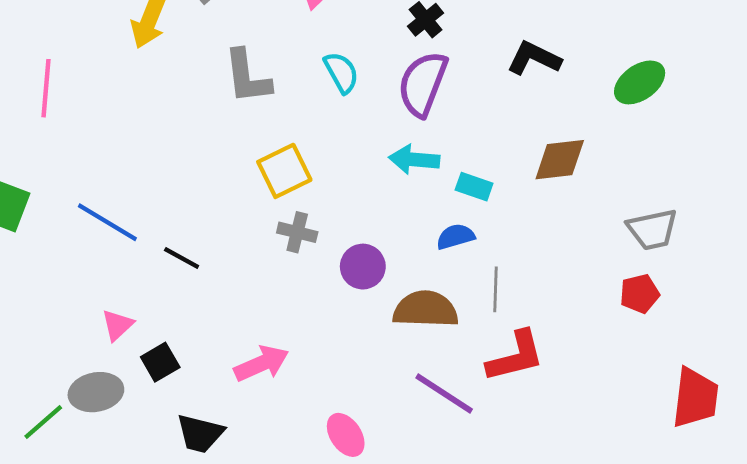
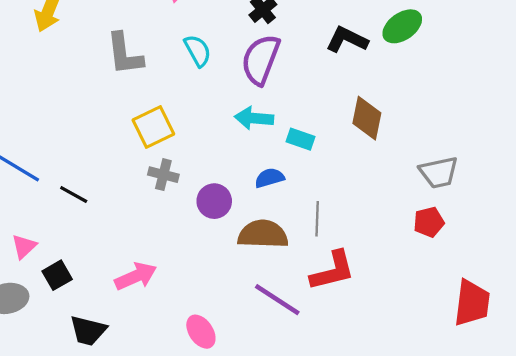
green ellipse: (640, 82) -> (402, 26), moved
brown diamond: (560, 160) -> (367, 118), turned -72
blue semicircle: (456, 237) -> (270, 178), moved

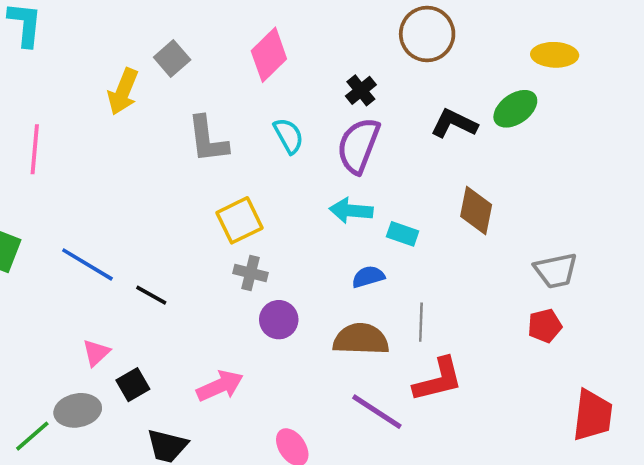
purple circle: (214, 201) -> (279, 320), moved

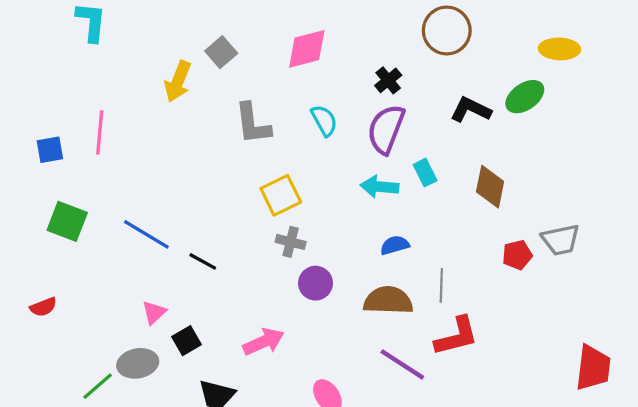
pink diamond: (269, 55) -> (307, 49), turned 30
cyan rectangle: (403, 234) -> (425, 173), moved, turned 44
red pentagon: (545, 326) -> (517, 255), moved

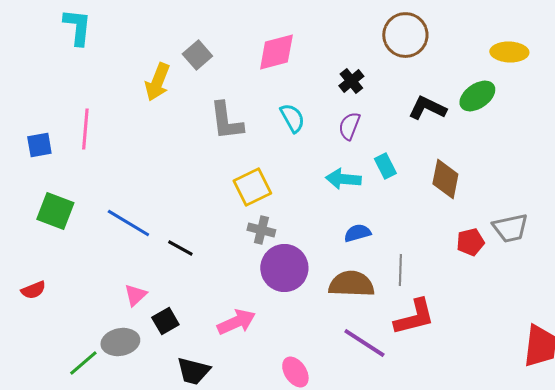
purple semicircle: (386, 129) -> (349, 126), size x0.6
purple circle: (316, 283) -> (284, 268), size x1.5

